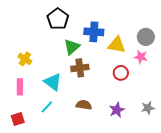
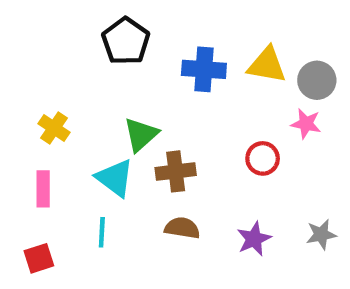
yellow triangle: (117, 45) -> (267, 65), moved
green triangle: (72, 47) -> (141, 135), moved
brown cross: (80, 68) -> (176, 171), moved
cyan line: (47, 107) -> (102, 232), turned -40

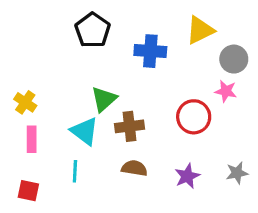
yellow triangle: (267, 65) -> (200, 30), moved, turned -36
yellow cross: (54, 128) -> (25, 102), moved
red circle: (263, 158) -> (194, 117), size x1.4
red square: (39, 258) -> (28, 191), turned 30

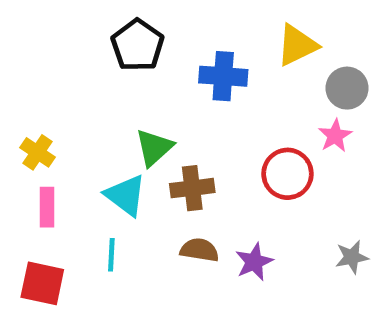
pink star: (226, 91) -> (335, 136), turned 30
purple star: (187, 176) -> (254, 262), moved
red square: (28, 191) -> (42, 283), size x1.4

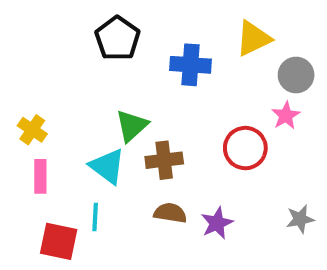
red square: (42, 283) -> (59, 241), moved

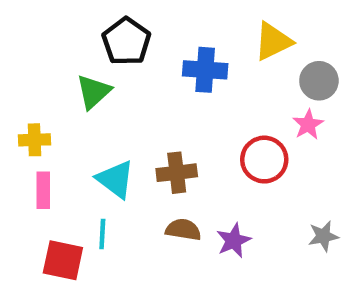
green triangle: (132, 126) -> (94, 92), moved
yellow cross: (32, 130) -> (34, 140), turned -36

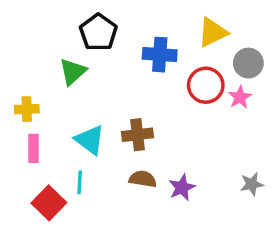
red circle: (264, 160) -> (206, 85), moved
red square: (63, 260) -> (49, 203), turned 32

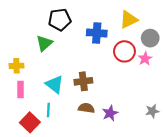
black pentagon: (98, 32) -> (60, 20), turned 30

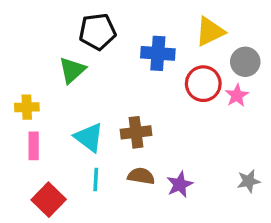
cyan line: (48, 110) -> (96, 179), moved

